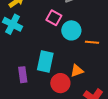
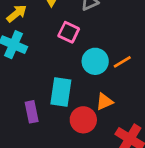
cyan circle: (71, 30) -> (95, 61), moved
orange line: (92, 42) -> (122, 62), turned -32

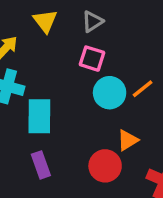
pink square: (69, 32) -> (92, 59), moved
cyan rectangle: (61, 92) -> (39, 116), moved

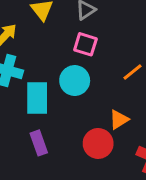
cyan circle: (110, 93) -> (75, 81), moved

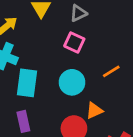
cyan circle: (75, 81) -> (72, 82), moved

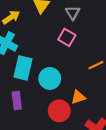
gray triangle: (78, 13) -> (73, 13), turned -42
cyan circle: (72, 82) -> (50, 78), moved

